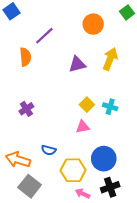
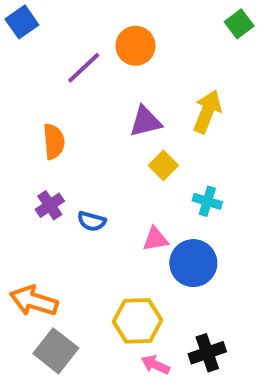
orange circle: (93, 24) -> (136, 46), moved
orange semicircle: (25, 57) -> (54, 141), moved
yellow square: (87, 105) -> (163, 165), moved
blue semicircle: (49, 150) -> (92, 221), moved
blue circle: (104, 159) -> (193, 263), moved

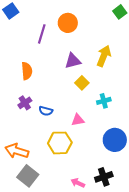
purple line: (84, 68) -> (42, 34), turned -30
cyan cross: (207, 201) -> (104, 101), turned -32
blue circle: (193, 263) -> (115, 140), moved
yellow hexagon: (138, 321) -> (60, 143), moved

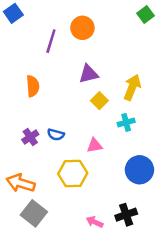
yellow arrow: (104, 56) -> (132, 87), moved
purple cross: (25, 103) -> (30, 137), moved

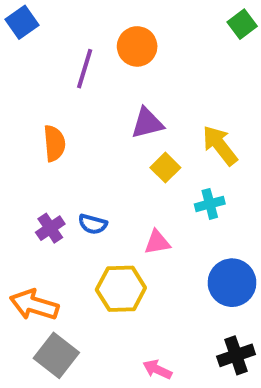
yellow arrow: (132, 87) -> (220, 145), turned -60
black cross: (126, 215) -> (236, 355), moved

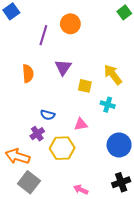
purple triangle: (147, 123) -> (63, 67), moved, turned -42
yellow square: (165, 168) -> (85, 86), turned -32
cyan cross: (210, 204) -> (108, 105), turned 32
purple cross: (50, 228) -> (37, 134), moved

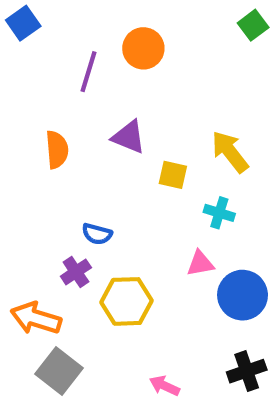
purple triangle: (63, 67) -> (129, 137), turned -42
pink triangle: (81, 124) -> (200, 263), moved

